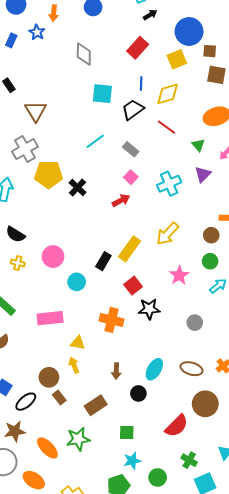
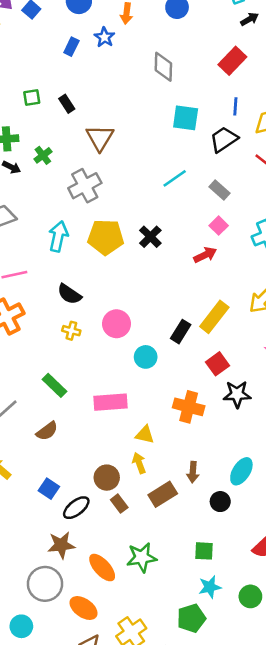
yellow pentagon: (49, 174) -> (106, 237), moved
brown rectangle: (96, 405) -> (163, 494), moved
green circle: (158, 477) -> (250, 596), moved

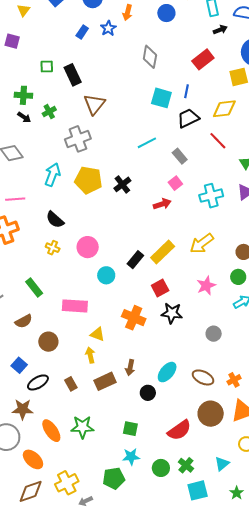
black rectangle: (67, 104) -> (73, 75), size x1.5
blue line: (235, 106) -> (186, 91), moved
brown circle: (107, 478) -> (48, 342), moved

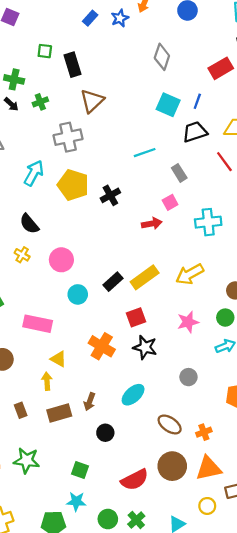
cyan ellipse: (167, 372) -> (133, 395), moved

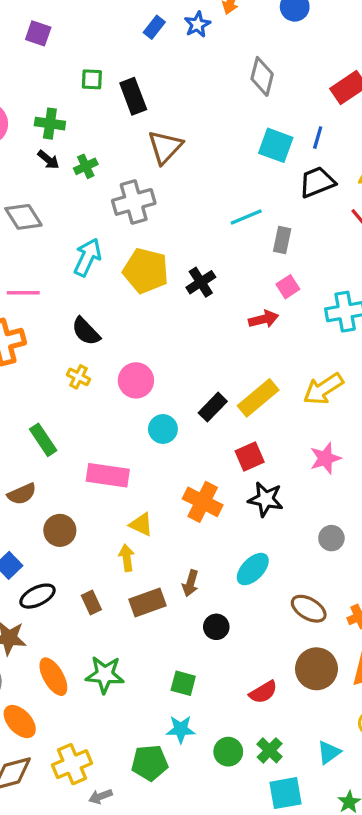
green cross: (40, 102) -> (86, 166), moved
gray rectangle: (179, 173) -> (282, 240), moved, turned 48
red semicircle: (135, 480) -> (263, 692), size x0.7

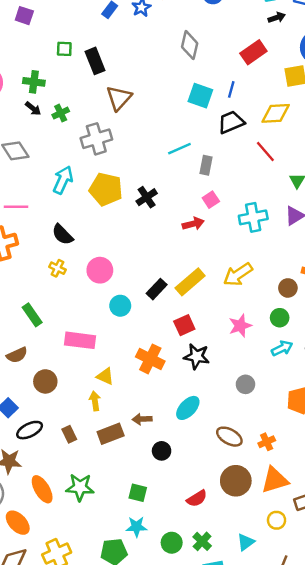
brown arrow: (190, 583) -> (142, 419), turned 72

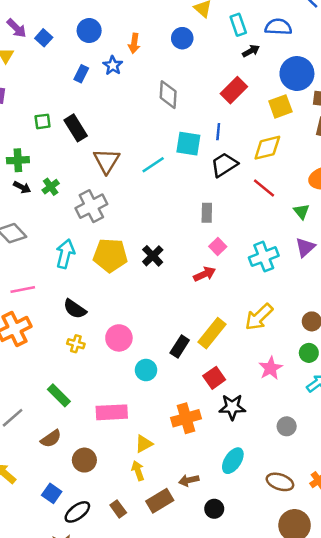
cyan line: (179, 149) -> (153, 165), moved
orange cross: (150, 359) -> (186, 418), turned -32
yellow triangle: (105, 376) -> (144, 444), turned -42

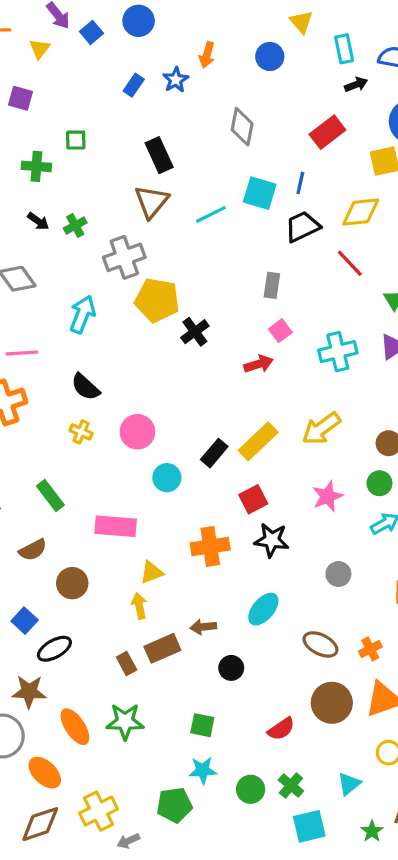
blue circle: (89, 31) -> (139, 21), moved
black rectangle: (76, 128) -> (159, 155), moved
green cross: (18, 160) -> (36, 166), moved
yellow pentagon: (110, 255) -> (157, 300), moved
brown rectangle: (118, 509) -> (127, 664), moved

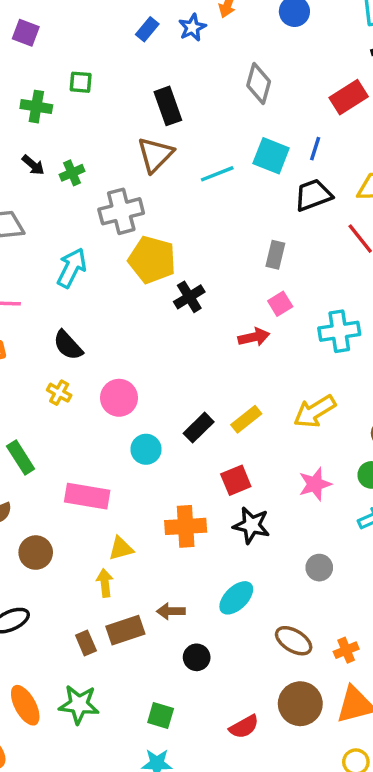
yellow rectangle: (258, 441) -> (246, 419), size x0.7

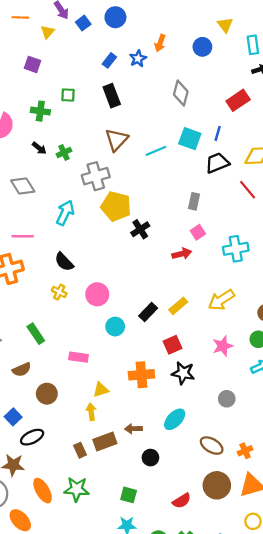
black rectangle: (168, 106) -> (112, 96), moved
pink rectangle: (87, 496) -> (79, 357), size x0.7

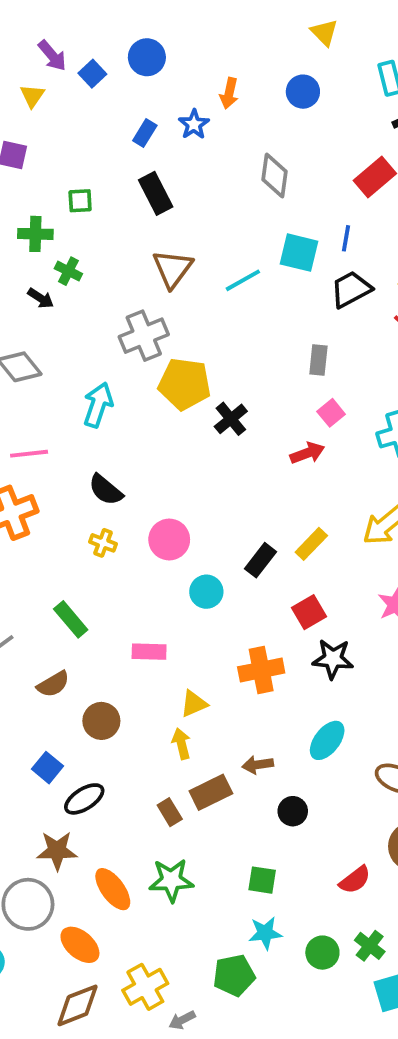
yellow triangle: (225, 25) -> (324, 32), moved
green cross: (64, 153) -> (68, 271), moved, turned -32

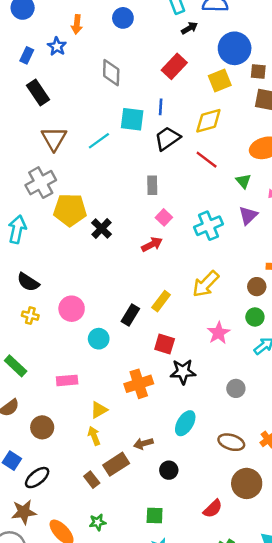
red square: (309, 612) -> (165, 344), turned -36
green star: (171, 880) -> (98, 522), size x0.6

